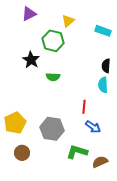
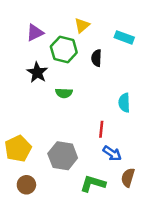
purple triangle: (29, 14) -> (35, 33), moved
black semicircle: (106, 66) -> (96, 58), moved
brown semicircle: (100, 162) -> (128, 178), moved, turned -49

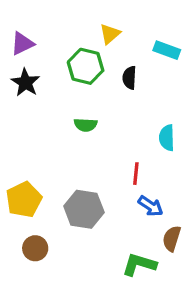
purple triangle: (35, 33) -> (22, 44), moved
black star: (37, 72) -> (25, 83), moved
green L-shape: (93, 184) -> (139, 265), moved

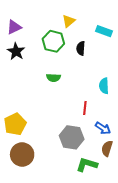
blue arrow: (151, 206) -> (103, 128), moved
gray hexagon: (84, 209) -> (72, 137), moved
brown circle: (35, 248) -> (22, 155), size x1.5

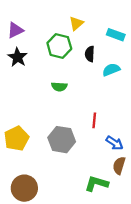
cyan semicircle: (104, 86) -> (111, 70), moved, turned 70
gray hexagon: (72, 137) -> (62, 140), moved
brown circle: (22, 155) -> (24, 188), moved

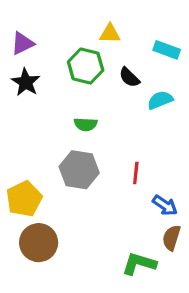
yellow triangle: (76, 23) -> (110, 34), turned 42
black semicircle: (90, 54) -> (129, 77), turned -49
gray hexagon: (62, 140) -> (79, 170), moved
brown circle: (24, 188) -> (39, 243), moved

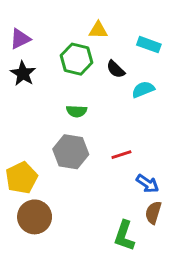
red line: (136, 173) -> (121, 155), turned 66
green L-shape: (139, 264) -> (124, 236), turned -88

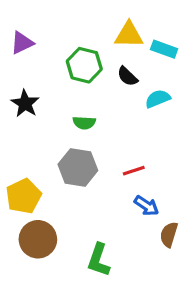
yellow triangle: (98, 30) -> (129, 35), moved, size x1.4
black star: (23, 74) -> (25, 103), moved
blue arrow: (147, 184) -> (147, 206), moved
green L-shape: (124, 236) -> (99, 260), moved

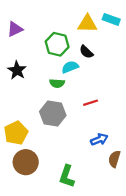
cyan rectangle: (164, 49) -> (111, 19), moved
cyan semicircle: (158, 99) -> (70, 67), moved
red line: (134, 171) -> (91, 103), moved
blue arrow: (147, 206) -> (99, 139), turned -56

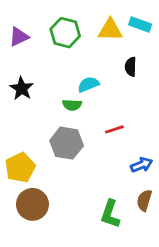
green hexagon: (57, 44) -> (65, 33), moved
black semicircle: (86, 52) -> (131, 67), moved, turned 48
blue arrow: (99, 139) -> (142, 165), moved
green L-shape: (67, 176) -> (110, 214), moved

